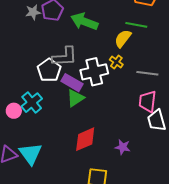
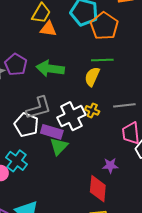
yellow cross: (116, 62) -> (92, 110), moved
red diamond: (85, 139) -> (98, 189), moved, turned -48
purple star: (123, 147) -> (110, 166), moved

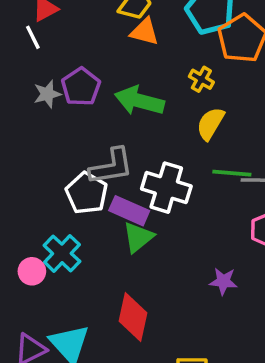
green line: (102, 60) -> (232, 173), moved
yellow cross: (92, 110) -> (201, 79), moved
white cross: (71, 116) -> (166, 188), turned 36
red diamond: (98, 189) -> (133, 317), moved

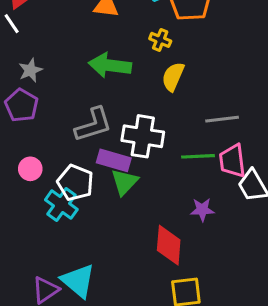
purple pentagon: (81, 87) -> (21, 105), moved
green line: (232, 173) -> (198, 156), moved
white pentagon: (87, 193) -> (75, 183), moved
pink circle: (32, 271) -> (30, 169), moved
red diamond: (133, 317) -> (169, 245), moved

